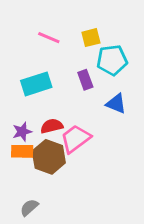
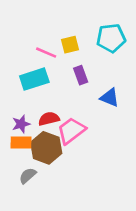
pink line: (49, 38) -> (46, 53), moved
yellow square: (91, 38) -> (70, 45), moved
cyan pentagon: (112, 60) -> (111, 38), moved
gray semicircle: (29, 207) -> (28, 176), moved

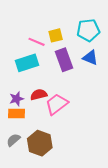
purple rectangle: (81, 75) -> (64, 60), size x1.5
blue triangle: (110, 98) -> (90, 58), moved
brown hexagon: (46, 148) -> (40, 143), moved
gray semicircle: (28, 176) -> (13, 140), moved

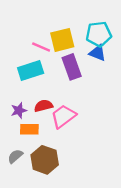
yellow square: (56, 35) -> (62, 40), size x1.5
blue triangle: (90, 58) -> (98, 53), moved
orange rectangle: (17, 114) -> (29, 129), moved

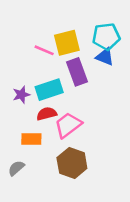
cyan rectangle: (31, 70) -> (49, 90), moved
purple star: (19, 110) -> (21, 95), moved
brown hexagon: (45, 160) -> (72, 163), moved

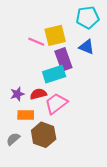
cyan pentagon: (106, 36) -> (88, 18), moved
cyan rectangle: (49, 90) -> (54, 74), moved
purple star: (21, 95) -> (17, 94), moved
brown hexagon: (72, 163) -> (44, 135), moved

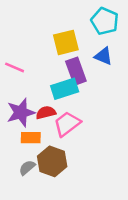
cyan pentagon: (88, 18) -> (105, 21), turned 30
pink line: (36, 42) -> (15, 67), moved
purple star: (17, 94) -> (21, 113), size x1.6
gray semicircle: (13, 139) -> (27, 168), moved

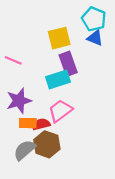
blue triangle: (103, 56) -> (95, 38), moved
red semicircle: (46, 113) -> (41, 124), moved
gray semicircle: (27, 168) -> (24, 150), size x1.5

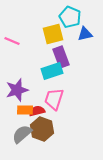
cyan pentagon: (94, 19) -> (70, 17), moved
blue triangle: (95, 38) -> (85, 34), turned -35
pink line: (13, 60) -> (12, 41), moved
pink trapezoid: (60, 111) -> (54, 99), turned -35

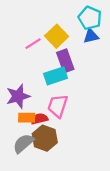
cyan pentagon: (70, 17) -> (90, 18), moved
yellow square: (53, 34) -> (57, 36), turned -30
pink line: (12, 41) -> (33, 44), moved, turned -56

